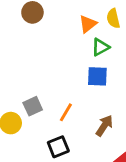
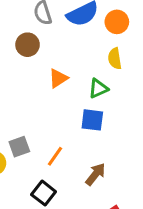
orange triangle: (88, 24) -> (58, 78), moved
black square: (58, 147) -> (44, 193), turned -35

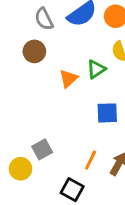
green triangle: (98, 88) -> (96, 69), moved
orange line: (55, 156) -> (91, 160), moved

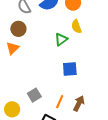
orange triangle: (69, 79) -> (13, 48), moved
gray square: (42, 149) -> (34, 95), moved

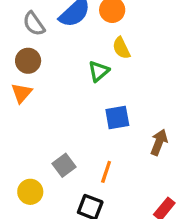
brown arrow: (79, 103) -> (159, 142), moved

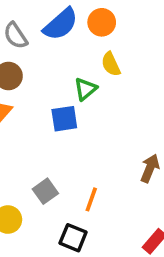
blue square: (117, 118) -> (64, 119), moved

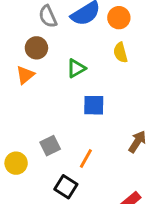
green triangle: (85, 89) -> (76, 68), moved
blue square: (64, 119) -> (94, 105), moved

